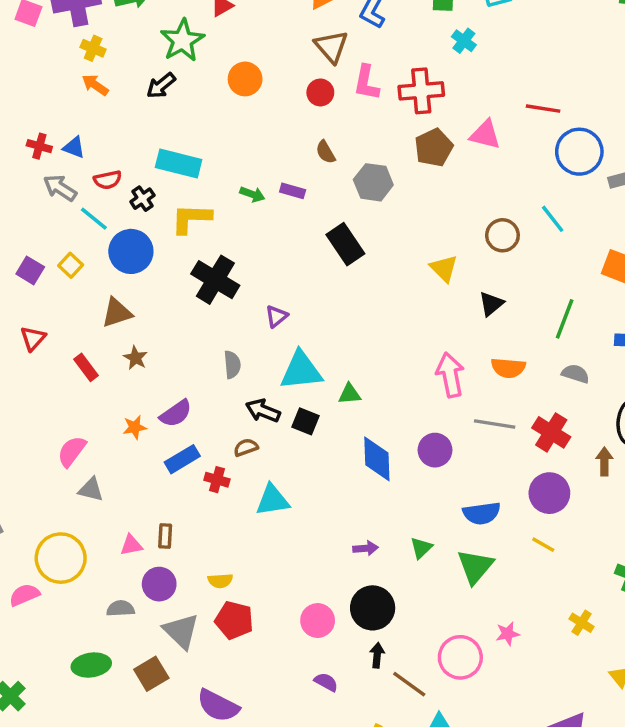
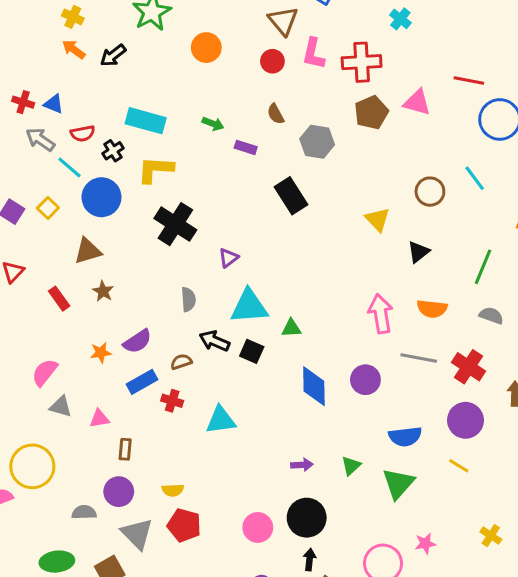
black arrow: (161, 86) -> (113, 55), moved
green arrow: (252, 194) -> (213, 124), moved
brown semicircle: (246, 447) -> (181, 362), moved
pink triangle: (131, 545) -> (99, 419), moved

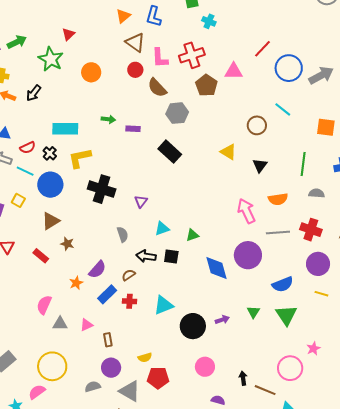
red line: (469, 81) -> (263, 49), turned -42
brown semicircle: (276, 114) -> (157, 88), moved, size x1.5
cyan triangle: (249, 306) -> (162, 229), size x0.6
purple circle: (365, 380) -> (248, 255), size x1.4
black circle: (307, 518) -> (193, 326), moved

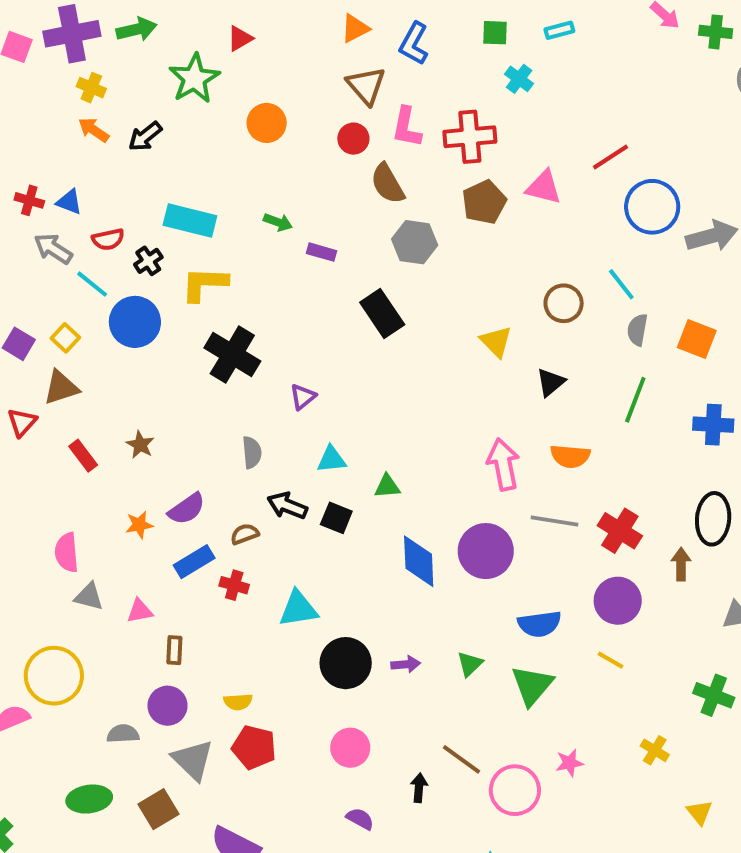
gray semicircle: (317, 193) -> (637, 330), moved, turned -98
brown triangle: (51, 221) -> (61, 388), moved
pink semicircle: (44, 305) -> (67, 552), turned -42
brown line: (265, 390) -> (461, 759), moved

